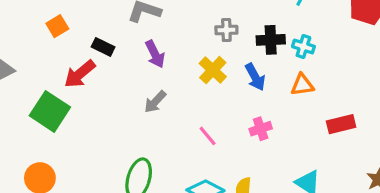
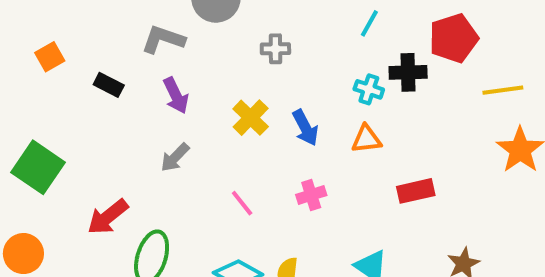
gray cross: (226, 30) -> (275, 49), moved
black cross: (271, 40) -> (408, 72), moved
red arrow: (80, 74) -> (108, 217), moved

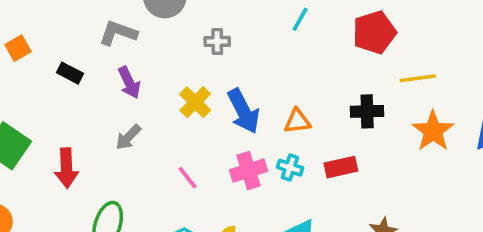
black cross: (408, 72) -> (367, 111), moved
cyan cross: (369, 89) -> (290, 168), moved
blue arrow: (305, 128) -> (243, 111), size x1.4
pink cross: (311, 195) -> (248, 171), size x1.4
red arrow: (108, 217) -> (66, 168), moved, turned -54

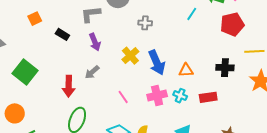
gray L-shape: (118, 33) -> (91, 14), turned -30
red arrow: (66, 168) -> (69, 86), moved

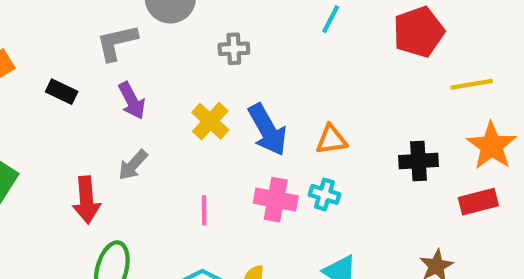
black cross: (225, 68) -> (419, 161), moved
pink cross: (157, 95) -> (276, 200), turned 30
pink line: (123, 97) -> (204, 210), turned 40
red rectangle: (208, 97) -> (478, 202), moved

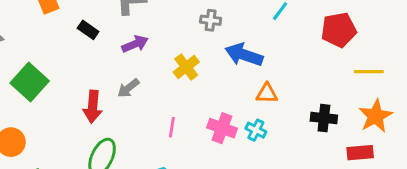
purple arrow: (132, 101) -> (135, 44), turned -95
blue arrow: (268, 130) -> (244, 55), moved, turned 129

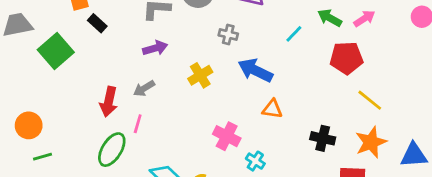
black rectangle: (88, 30) -> (97, 23), moved
yellow line: (369, 72) -> (370, 100), turned 32
green square: (30, 82) -> (56, 51), moved
pink line: (172, 127) -> (138, 124), moved
cyan cross: (256, 130) -> (255, 161), moved

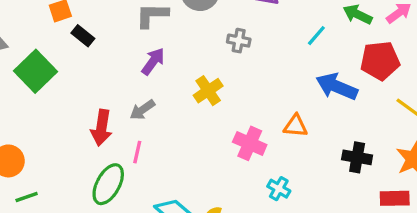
purple arrow: (155, 48) -> (153, 61), turned -35
blue arrow: (255, 70) -> (337, 87), moved
pink cross: (227, 136) -> (250, 143), moved

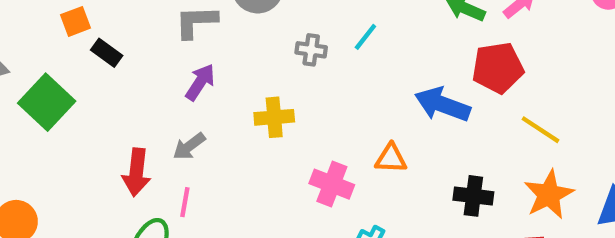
cyan line: (316, 36) -> (365, 37), moved
yellow cross: (208, 91) -> (274, 117), turned 32

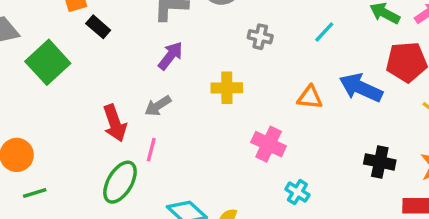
cyan line: (365, 37) -> (324, 32), moved
orange triangle: (391, 158) -> (310, 97), moved
red arrow: (136, 172) -> (115, 123), turned -30

